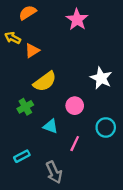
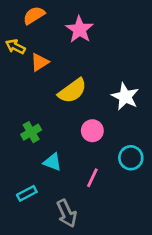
pink star: (77, 19) -> (80, 30), moved
yellow semicircle: (45, 82) -> (72, 91), moved
cyan triangle: (51, 126) -> (52, 162), moved

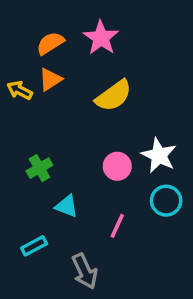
orange semicircle: (34, 15) -> (50, 43), moved
yellow arrow: (15, 47) -> (20, 90), moved
yellow semicircle: (72, 91) -> (114, 96), moved
white star: (125, 96) -> (159, 155), moved

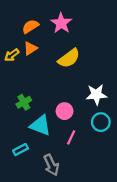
yellow arrow: (20, 90) -> (12, 55), turned -64
white star: (159, 155) -> (96, 95), turned -30
pink circle: (117, 166) -> (65, 111), moved
cyan triangle: (67, 206) -> (40, 125), size x1.5

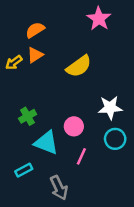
pink star: (61, 23) -> (99, 19), moved

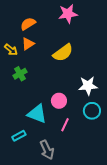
pink star: (99, 19) -> (68, 14), moved, turned 30
yellow arrow: (14, 63) -> (11, 50), turned -104
green cross: (28, 116) -> (20, 74), moved

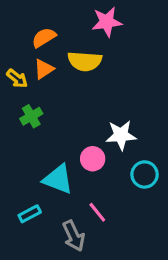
yellow semicircle: (63, 53) -> (85, 61), moved, turned 40
white star: (88, 86) -> (121, 135), moved
pink line: (65, 125) -> (97, 212), moved, turned -64

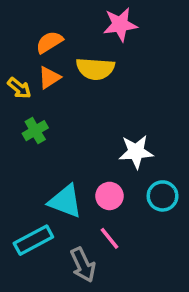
pink circle: (93, 159) -> (109, 196), moved
cyan rectangle: (30, 214) -> (33, 240), size x1.5

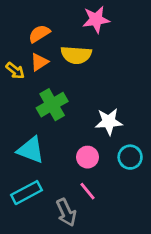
green cross: (35, 131) -> (52, 105), moved, size x1.5
cyan triangle: (65, 201) -> (31, 150), moved

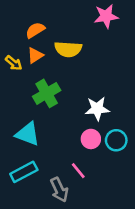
pink star: (96, 19) -> (106, 16), moved
pink circle: (88, 157) -> (91, 139), moved

